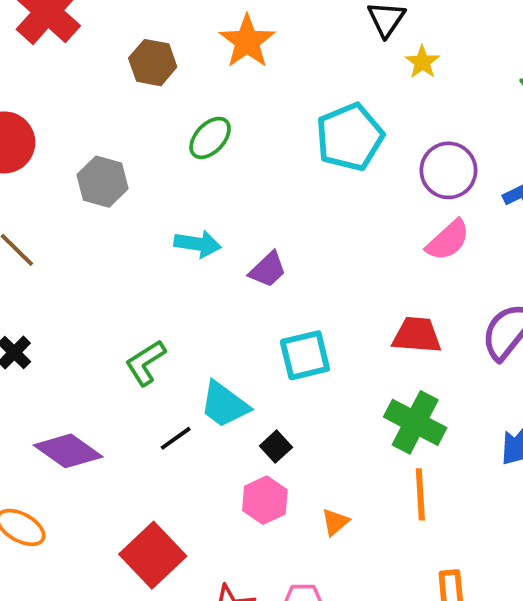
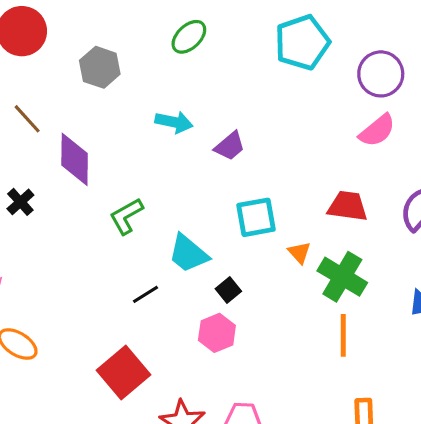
black line: (176, 438) -> (146, 294), moved
purple diamond: (68, 451) -> (75, 159), moved, turned 52
orange triangle: (335, 522) -> (299, 253), moved, turned -35

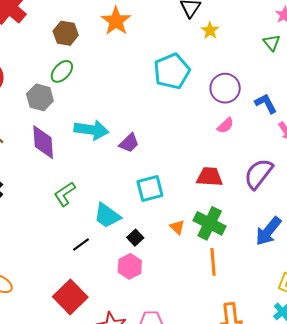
green ellipse: (189, 37) -> (62, 71), moved
cyan arrow: (174, 122) -> (91, 130), size x1.4
pink semicircle: (377, 130) -> (225, 126), size x0.7
purple diamond: (75, 159) -> (43, 142), moved
orange triangle: (299, 253) -> (177, 227), moved

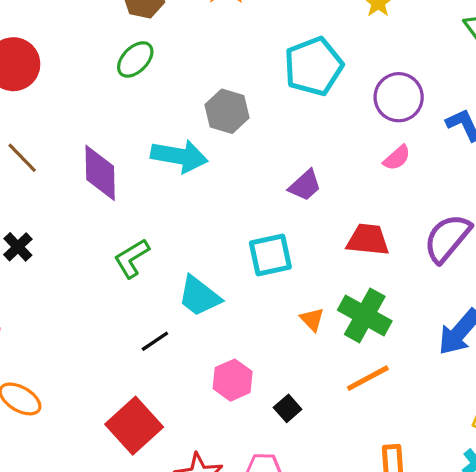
gray hexagon: (40, 97) -> (227, 111), moved
purple trapezoid: (129, 143) -> (305, 185), moved
black square: (135, 238) -> (288, 408), moved
orange line: (213, 262) -> (368, 378), turned 64

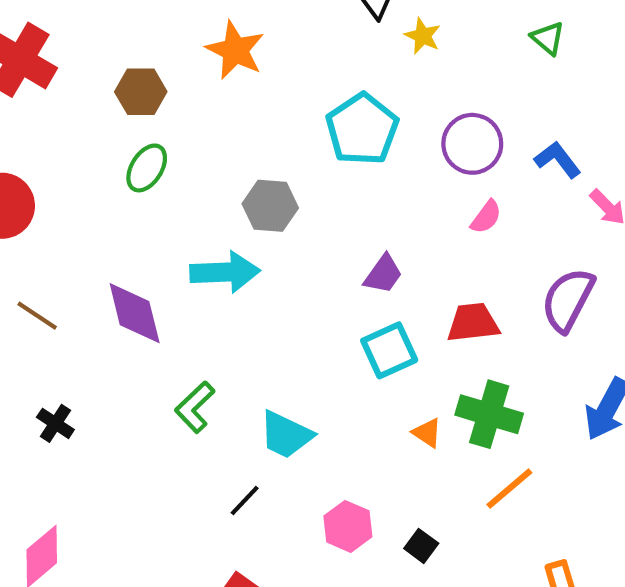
cyan square: (270, 255) -> (389, 350), moved

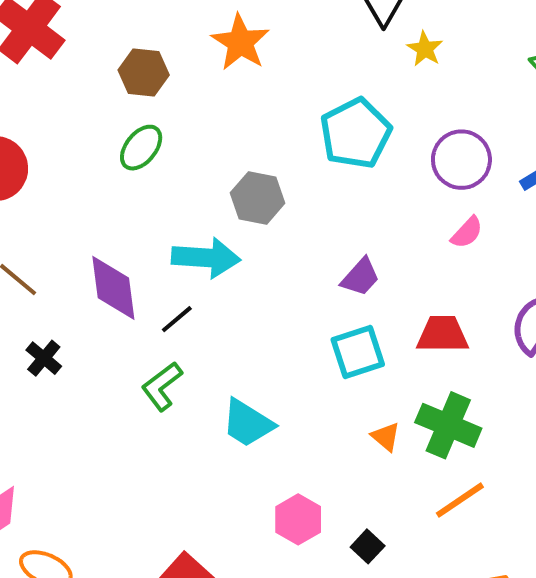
black cross: (55, 423) -> (44, 358), moved
black line: (245, 501) -> (177, 319), moved

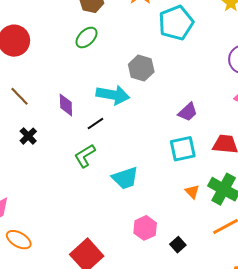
cyan pentagon: (356, 133) -> (176, 23), moved
purple diamond: (113, 288) -> (66, 105), size x0.7
cyan trapezoid: (248, 423) -> (125, 178), turned -56

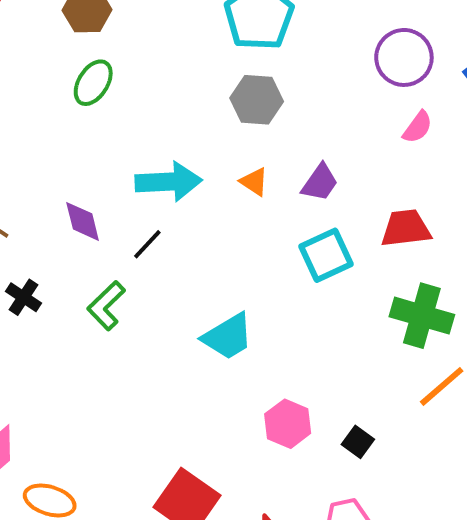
gray hexagon: (141, 68) -> (257, 100), moved
green L-shape: (85, 156) -> (106, 306), moved
orange triangle: (192, 192) -> (254, 182), moved

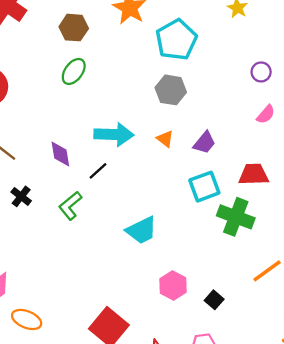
purple circle: (404, 57) -> (261, 72), size x0.6
green cross: (422, 316) -> (236, 217), moved

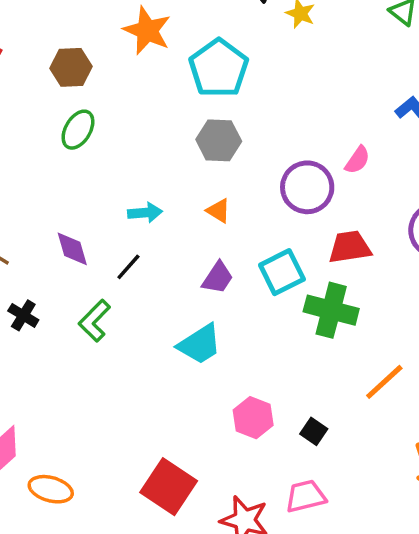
purple circle: (261, 72) -> (307, 187), moved, size x1.8
cyan arrow: (114, 134) -> (145, 213), size x0.6
purple trapezoid: (204, 143) -> (218, 278), moved

